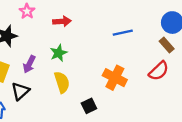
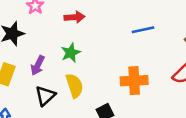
orange cross: (115, 78) -> (134, 81), turned -30
black triangle: (20, 91) -> (45, 96), moved

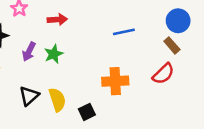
purple arrow: (38, 65) -> (29, 52), moved
yellow semicircle: (74, 86) -> (57, 100), moved

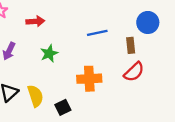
brown rectangle: (172, 45) -> (131, 45), moved, turned 35
green star: (54, 54) -> (49, 53), moved

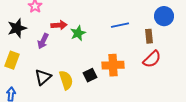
red arrow: (35, 21) -> (59, 25), moved
green star: (49, 53) -> (78, 33), moved
black square: (63, 107) -> (90, 75), moved

